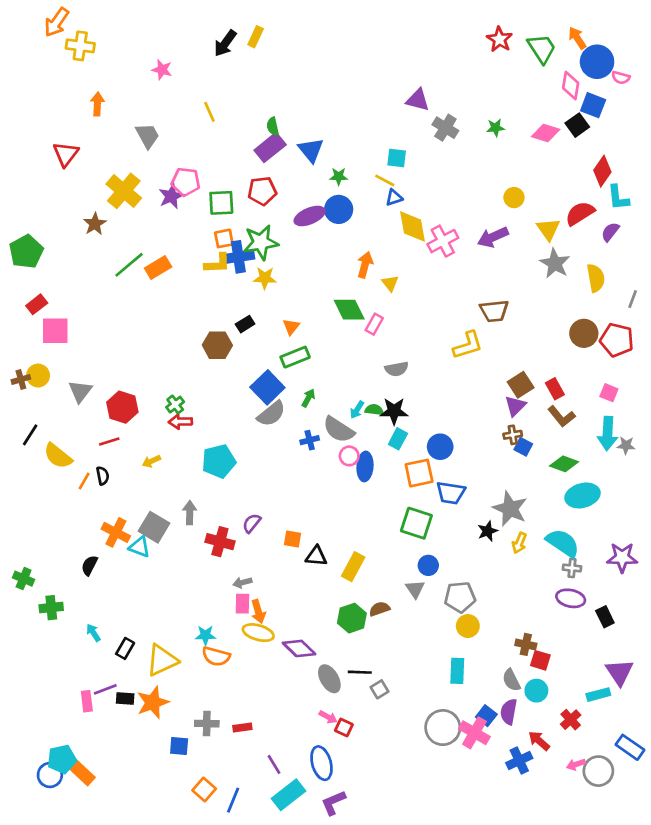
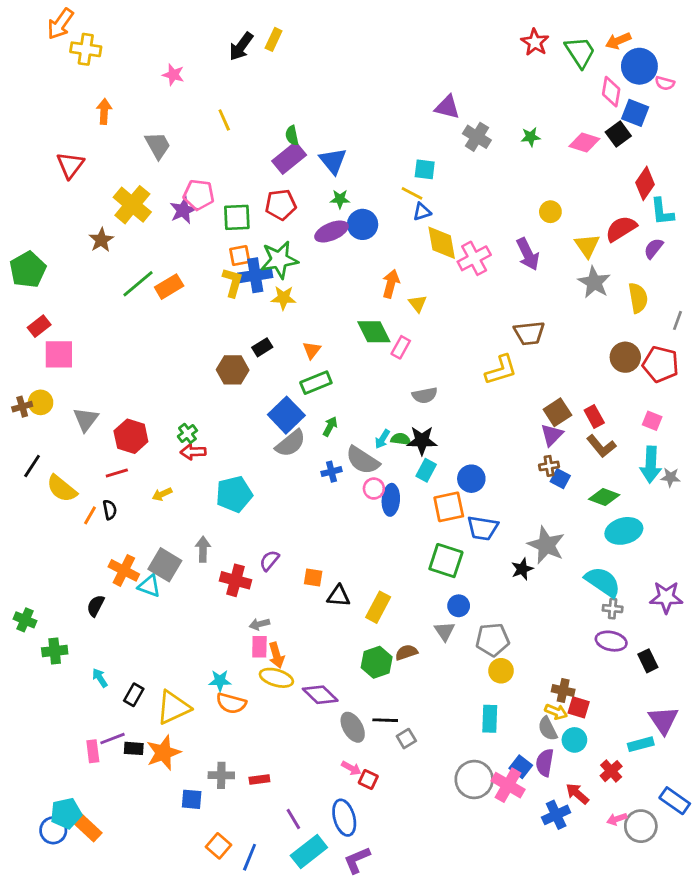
orange arrow: (577, 38) -> (618, 41), turned -80
green star: (339, 176) -> (340, 199), moved
purple arrow: (493, 237) -> (528, 254), turned -92
yellow L-shape: (217, 263) -> (233, 282), turned -72
yellow arrow: (519, 543) -> (556, 712), moved, turned -90

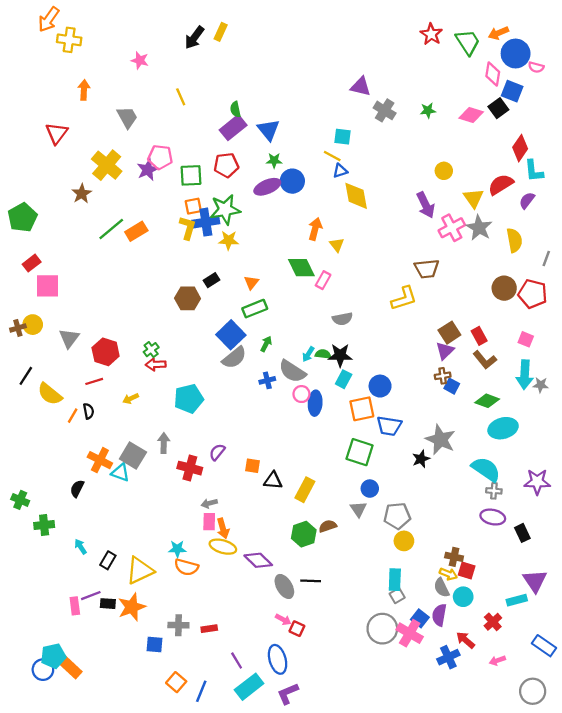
pink cross: (474, 258) -> (452, 228), moved
gray square: (406, 739) -> (397, 596), moved
gray circle: (641, 826) -> (533, 691), moved

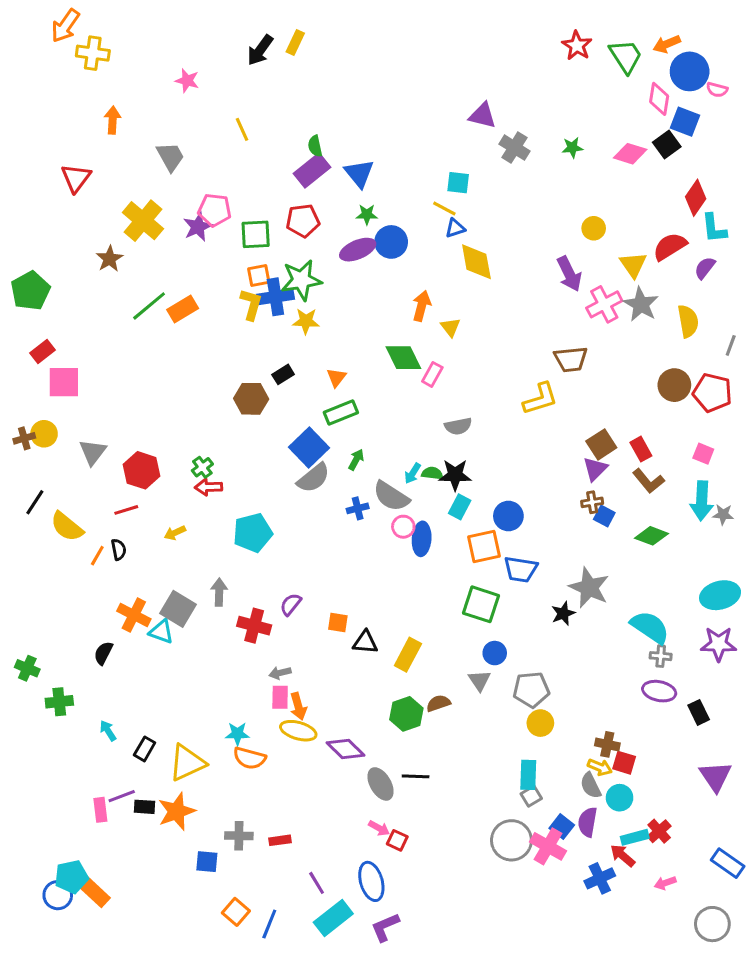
cyan ellipse: (503, 428) -> (720, 595), moved
cyan rectangle: (517, 600) -> (635, 837), moved

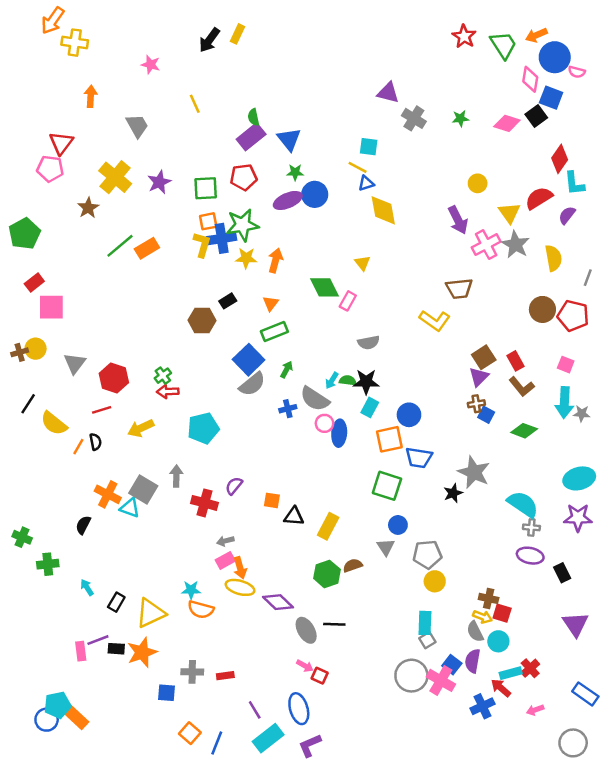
pink pentagon: (215, 210) -> (50, 169), moved
orange arrow: (422, 306) -> (276, 260), moved
yellow L-shape: (540, 399) -> (435, 320), turned 52
yellow arrow: (175, 533) -> (141, 428), size x1.5
pink rectangle: (280, 697) -> (225, 560), turned 60

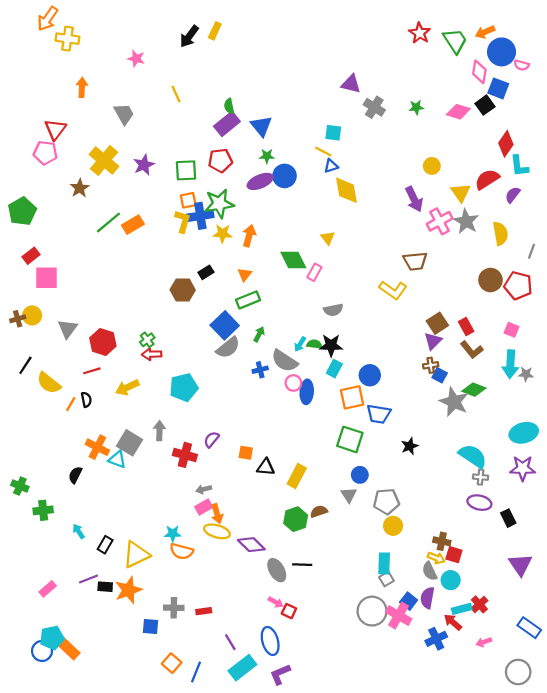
gray star: (474, 472) -> (454, 402), moved
pink rectangle: (81, 651) -> (48, 589), moved, turned 56

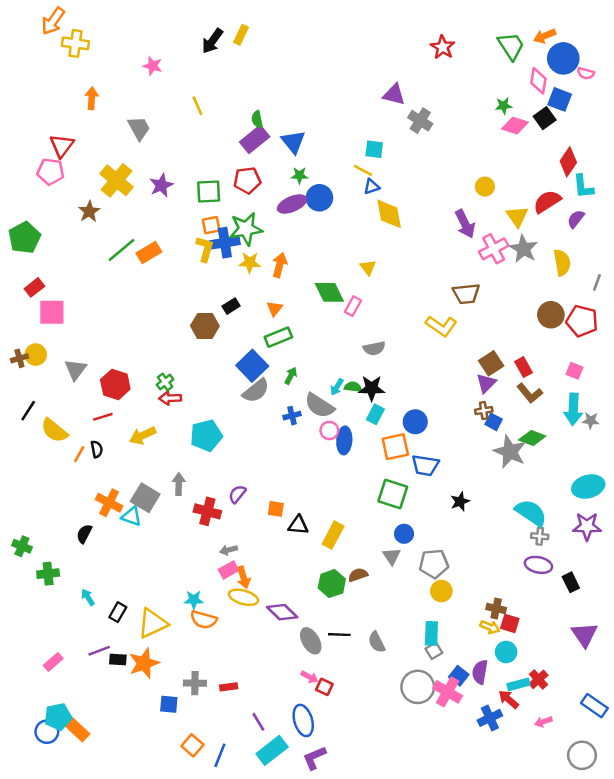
red star: (420, 33) -> (443, 47), moved
green star: (416, 107) -> (504, 106), moved
gray semicircle: (430, 571) -> (377, 642), moved

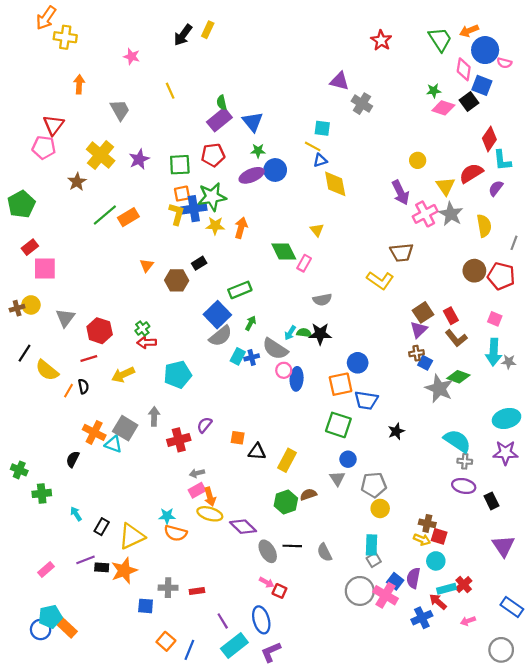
orange triangle: (275, 309) -> (147, 265), moved
cyan rectangle: (375, 414) -> (238, 356), moved
red cross: (207, 511) -> (179, 440), turned -30

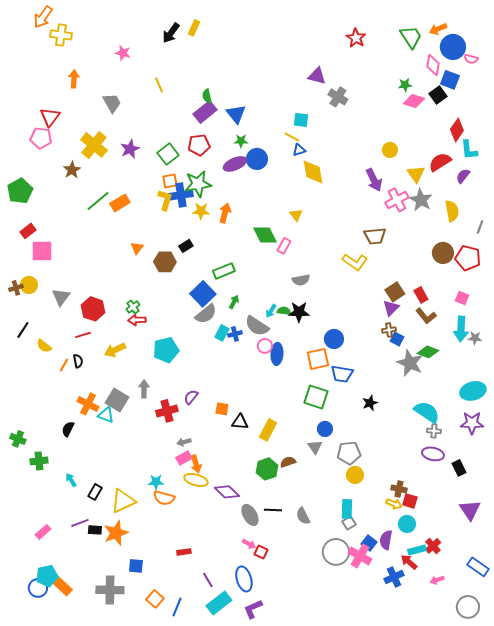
green square: (180, 165) -> (168, 154), turned -35
yellow semicircle: (47, 370) -> (44, 346), size x0.7
gray cross: (168, 588) -> (110, 590), moved, size x1.5

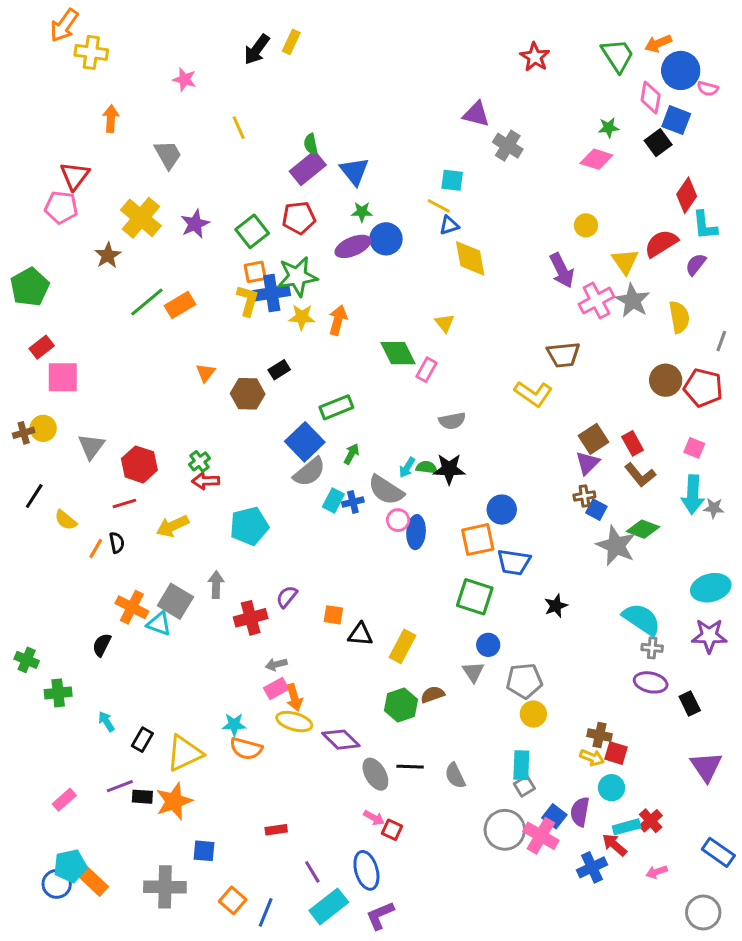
pink diamond: (414, 101) -> (596, 159), moved

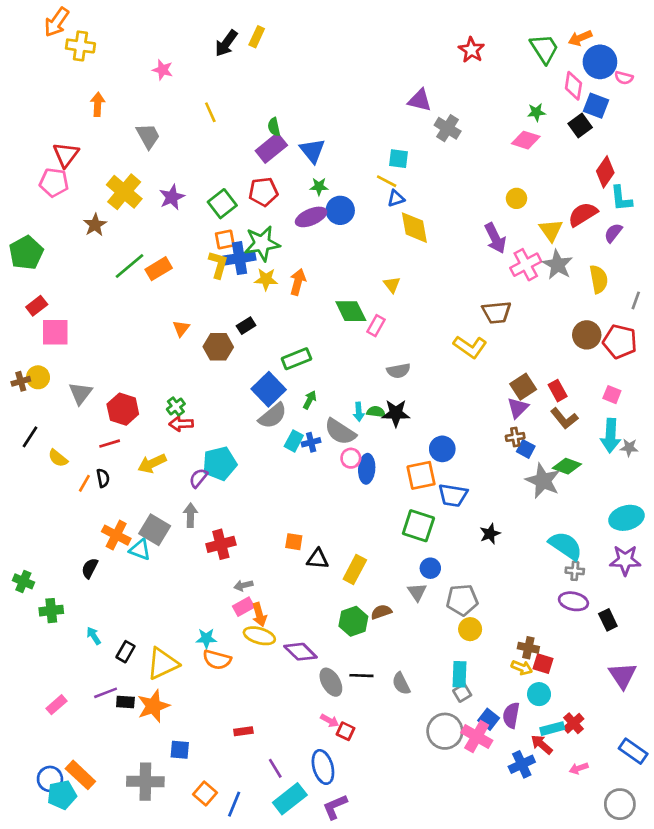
cyan arrow: (407, 467) -> (359, 412), turned -36
purple semicircle: (287, 597) -> (198, 478), moved
cyan pentagon: (70, 866) -> (62, 795), moved

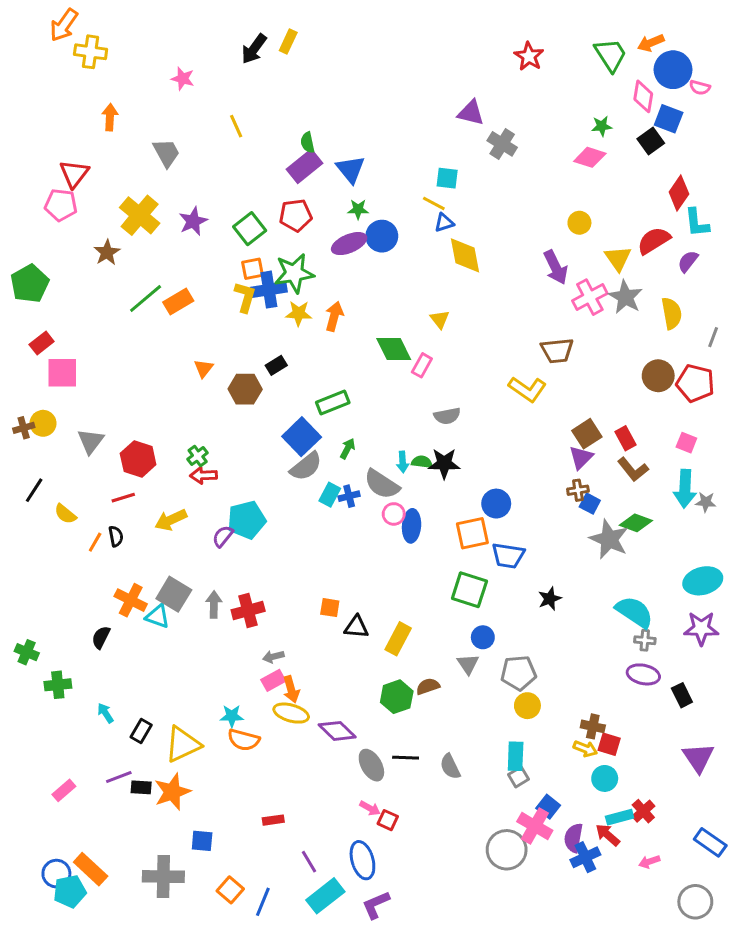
gray arrow: (190, 515) -> (214, 605), moved
purple semicircle: (511, 715) -> (573, 838), moved
gray circle: (445, 731) -> (507, 850), moved

